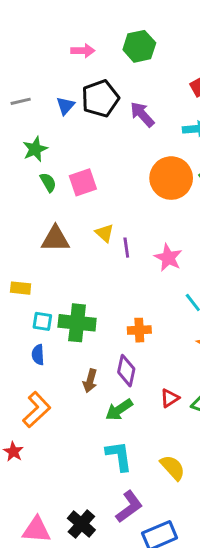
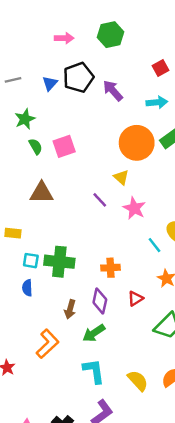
yellow triangle: (105, 233) -> (121, 177), moved
purple line: (126, 248) -> (100, 200), turned -35
red triangle: (170, 398) -> (135, 299), moved
orange L-shape: (37, 410) -> (47, 344), moved

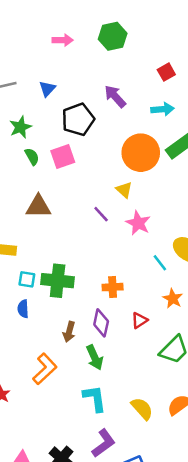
black pentagon: (78, 77) -> (78, 119), moved
green arrow: (94, 333) -> (95, 357), turned -80

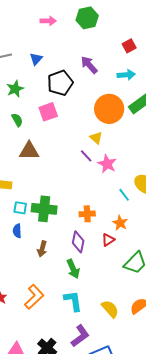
green semicircle: (32, 157) -> (17, 120), moved
purple line: (101, 214) -> (86, 156), moved
orange star: (173, 299) -> (120, 223), moved
brown arrow: (69, 332) -> (42, 249), moved
orange L-shape: (45, 369) -> (34, 297), moved

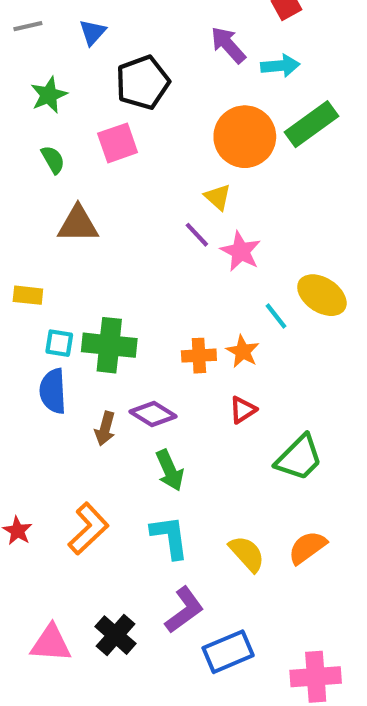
purple arrow: (89, 65) -> (228, 45), moved
orange star: (120, 223) -> (243, 351), moved
blue semicircle: (17, 231) -> (53, 391), size x1.5
purple diamond: (78, 242) -> (153, 414), moved, turned -70

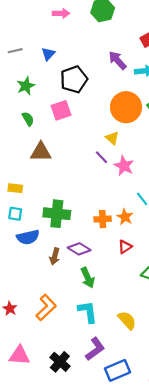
cyan square: (59, 343) -> (15, 214), moved
blue semicircle: (53, 391) -> (28, 237), turned -100
pink triangle: (51, 643) -> (19, 355), moved

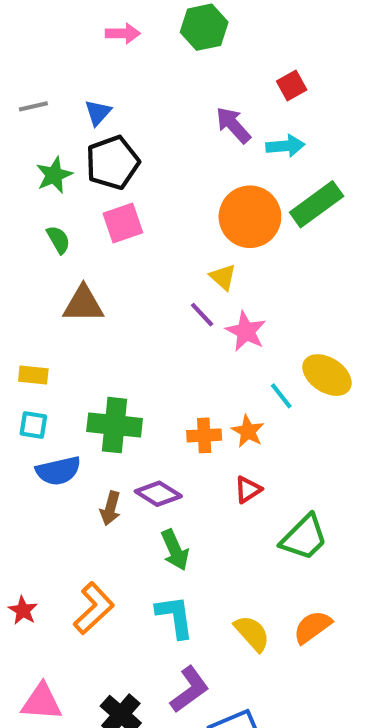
black pentagon: (74, 79) -> (112, 163), moved

